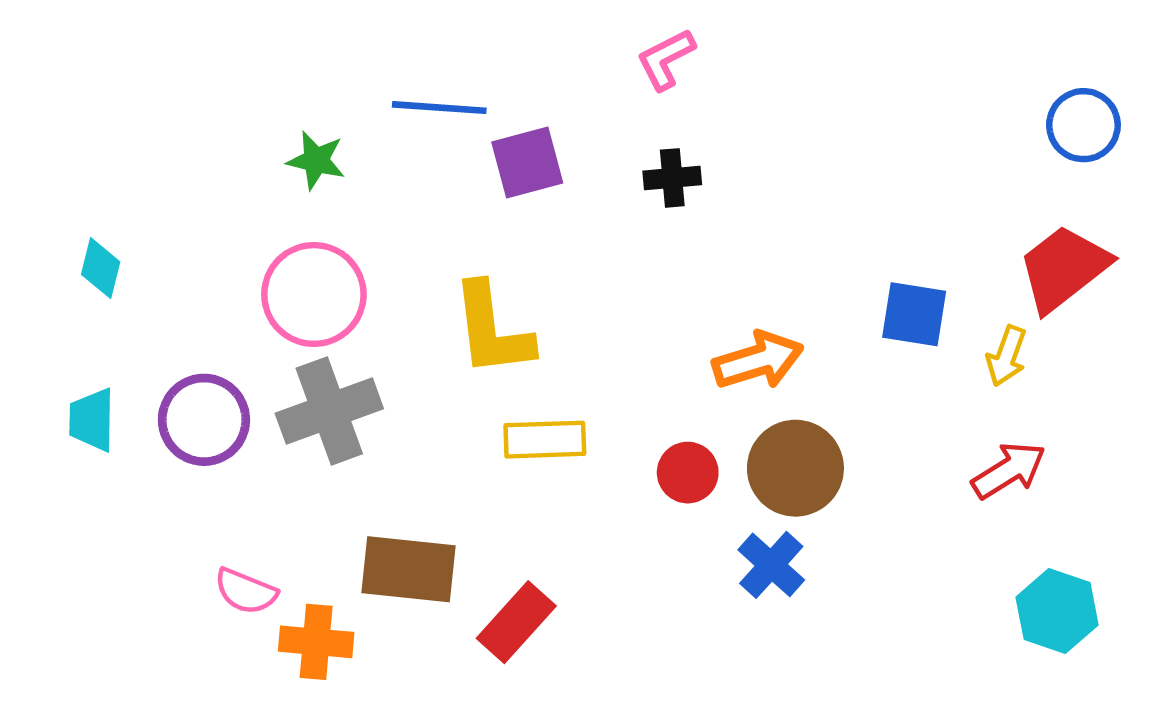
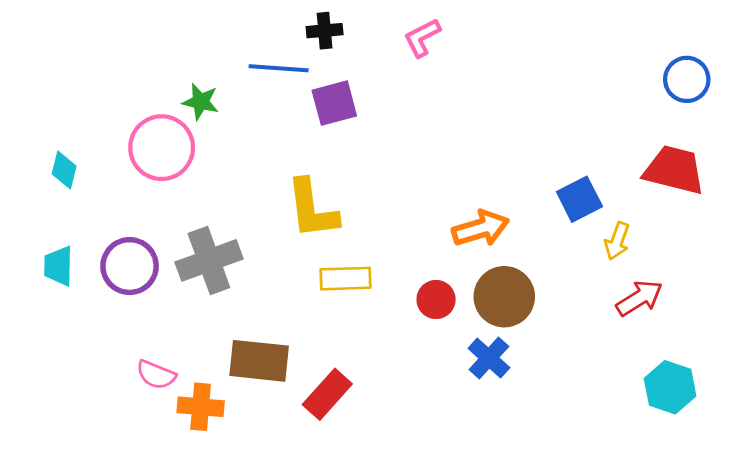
black cross: (672, 178) -> (325, 31), moved
red trapezoid: (1064, 268) -> (674, 170), turned 52
pink circle: (314, 294) -> (162, 148), moved
blue square: (914, 314) -> (579, 199), turned -36
yellow arrow: (1007, 356) -> (617, 241), moved

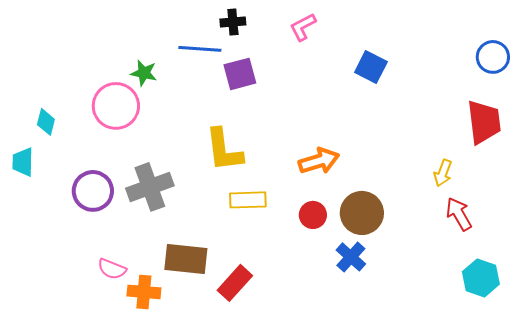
red trapezoid: (674, 170) -> (484, 122), turned 69
blue square: (579, 199) -> (371, 67), moved, turned -36
orange arrow: (481, 228) -> (319, 161), moved
cyan trapezoid: (59, 266) -> (23, 162), moved
red arrow: (639, 298) -> (459, 214), turned -88

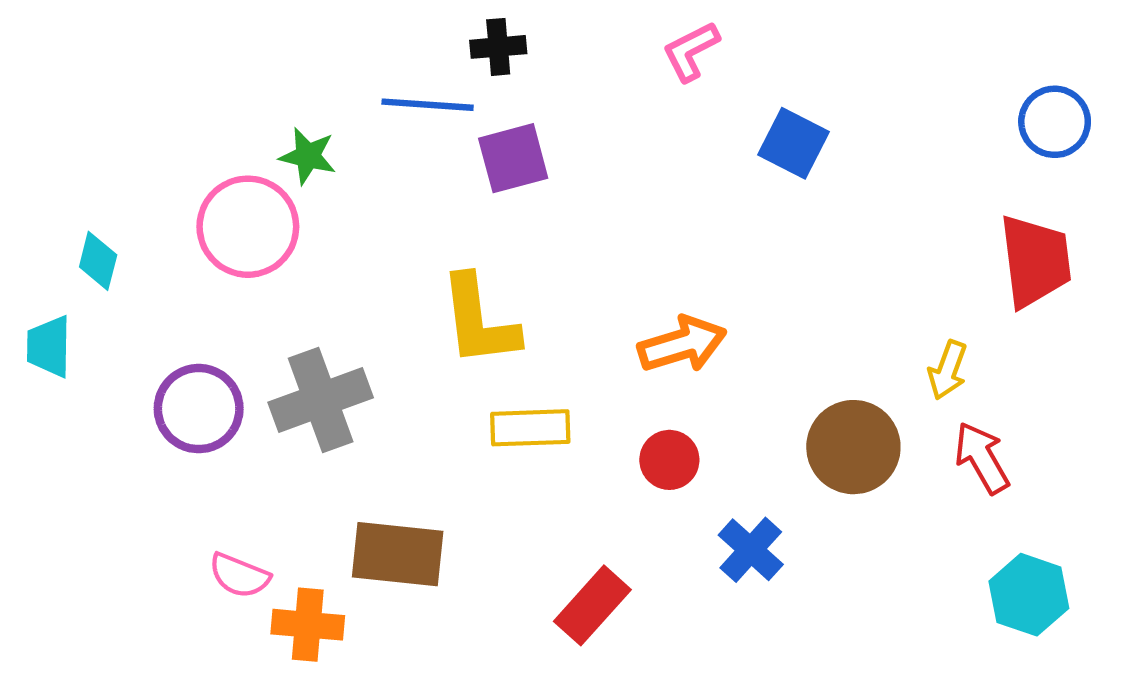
pink L-shape: (303, 27) -> (691, 51), moved
brown circle: (362, 213) -> (853, 447), moved
red rectangle: (235, 283) -> (592, 605), moved

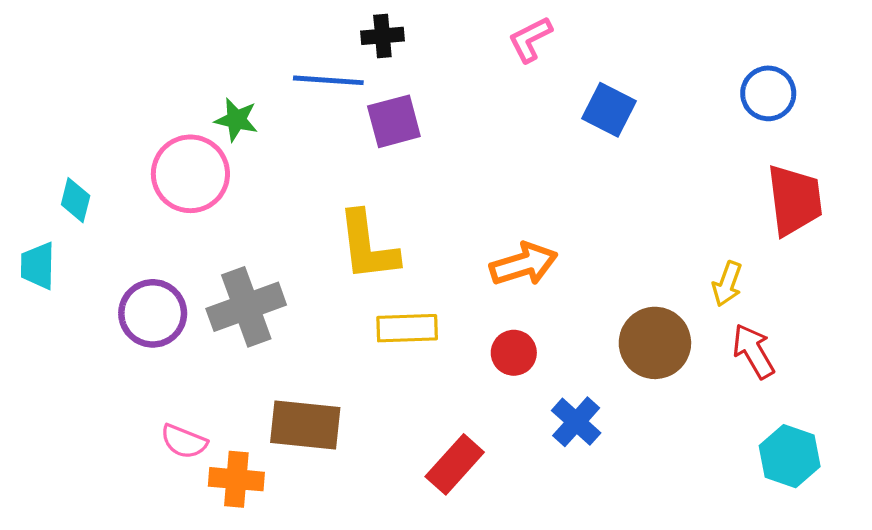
blue circle: (1055, 122) -> (768, 93), moved

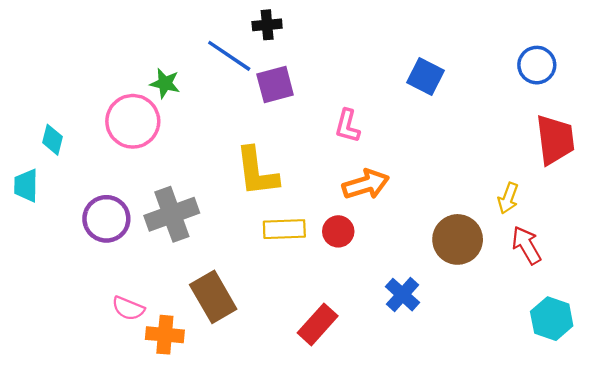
pink L-shape: (530, 39) -> (347, 126), moved, turned -48
blue line: (328, 80) -> (229, 56), turned 30
red circle: (514, 353) -> (338, 231), moved
brown rectangle: (305, 425) -> (213, 297), turned 54

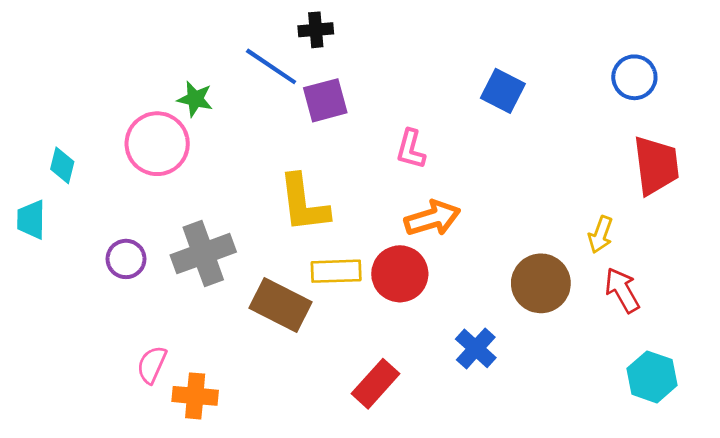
purple circle: (106, 219) -> (126, 259), size x0.7
red circle: (338, 231) -> (400, 274), size x1.5
brown rectangle: (213, 297) -> (281, 305), moved, turned -33
pink semicircle: (128, 308) -> (152, 365), turned 92

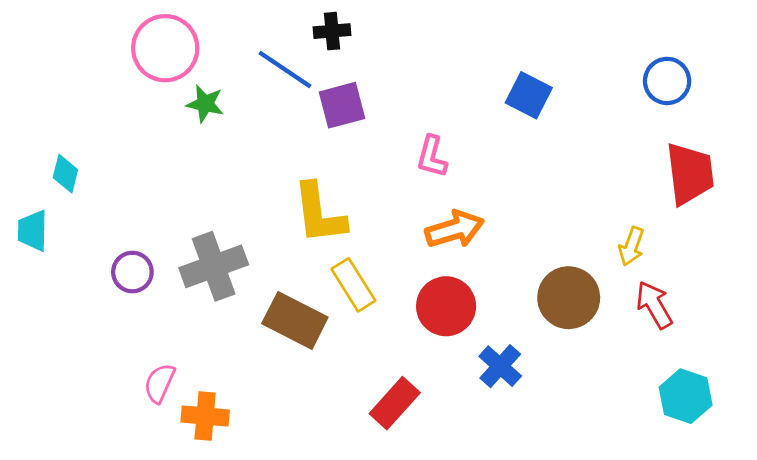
pink circle: (157, 144) -> (165, 48), moved
yellow rectangle: (336, 271) -> (353, 285), turned 60
red circle: (400, 274) -> (446, 306), moved

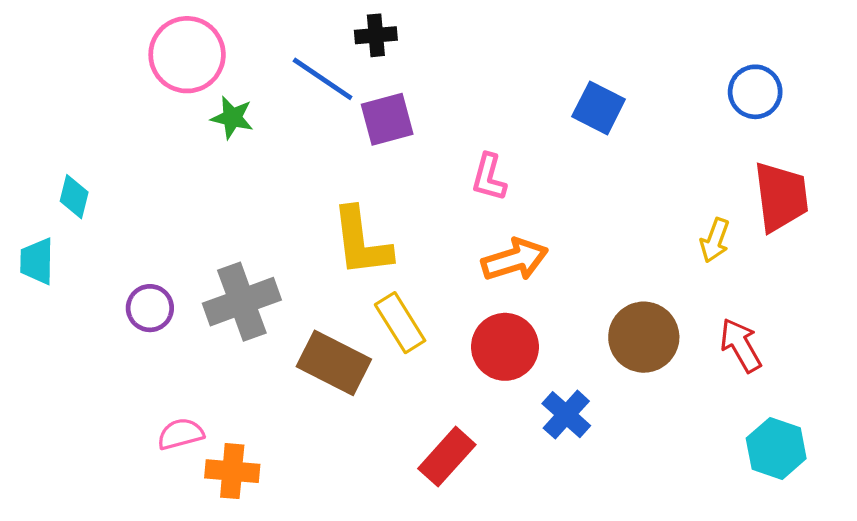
yellow arrow: (631, 246) -> (715, 240), moved
pink semicircle: (159, 383) -> (181, 434), turned 51

